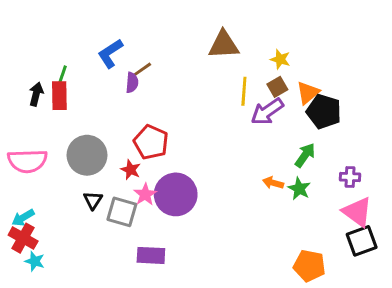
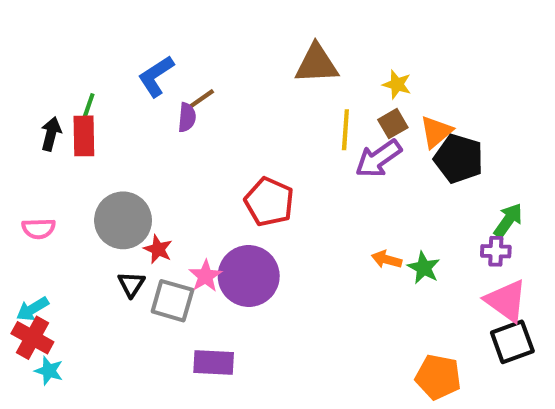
red pentagon: (151, 142) -> (269, 202), moved
green arrow: (305, 155) -> (508, 220), moved
pink semicircle: (27, 161) -> (39, 229), size x0.6
red star: (131, 170) -> (158, 249), moved

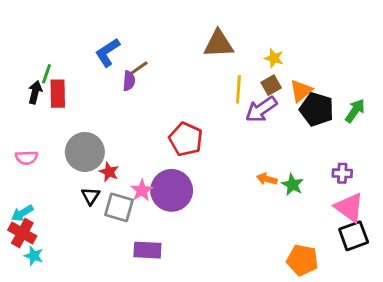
green line: (88, 107) -> (46, 74), moved
green arrow: (508, 220) -> (355, 111), moved

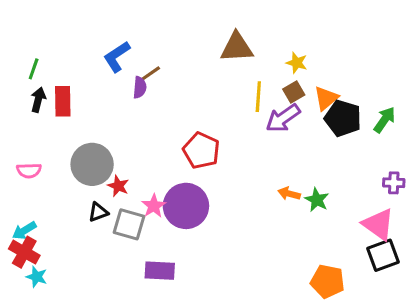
green line: (46, 74) -> (34, 69), moved
purple cross: (342, 173) -> (394, 183), moved
black triangle: (91, 196) -> (98, 212), turned 36

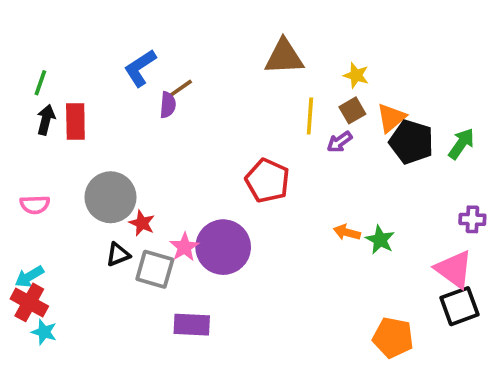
purple arrow: (283, 118) -> (339, 142), size x0.6
red pentagon: (201, 151) -> (267, 181), moved

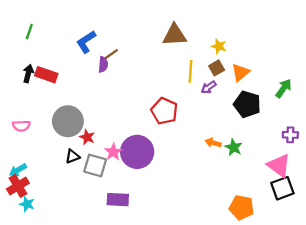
green line: (40, 83) -> (29, 32), moved
red rectangle: (75, 122) -> (46, 75), turned -70
black pentagon: (411, 142) -> (247, 104), moved
red cross: (29, 302) -> (18, 186), turned 30

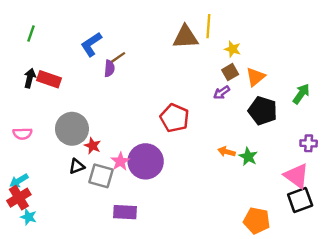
yellow line: (190, 71) -> (208, 26), moved

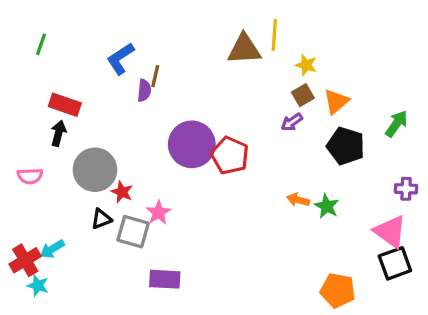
brown line: (118, 58) -> (155, 76), turned -42
black arrow: (30, 78) -> (58, 133), moved
purple circle: (146, 161) -> (192, 144), moved
cyan arrow: (19, 181) -> (52, 249), moved

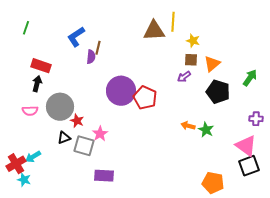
brown square: (303, 95) -> (191, 60), turned 32
pink semicircle: (30, 176) -> (30, 111), moved

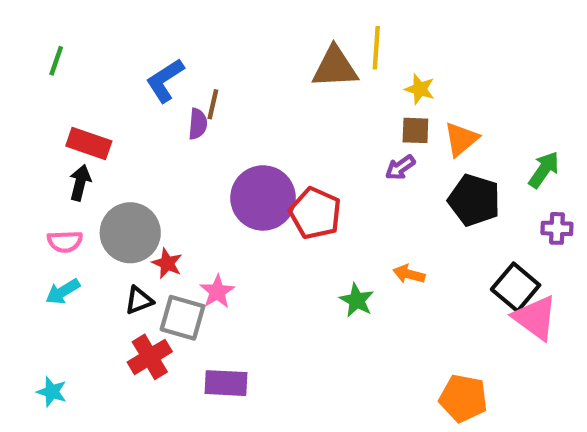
purple cross: (256, 119) -> (557, 228), moved
green star: (206, 130) -> (357, 300), moved
cyan arrow: (33, 157) -> (63, 292), moved
red cross: (16, 164) -> (150, 357), moved
black square: (249, 166) -> (516, 287), moved, turned -30

